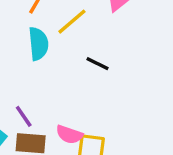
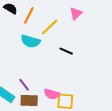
cyan semicircle: (38, 44) -> (31, 41), turned 114

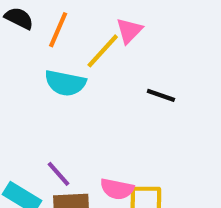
pink triangle: (76, 13) -> (129, 31), moved
black line: (66, 51) -> (161, 95), moved

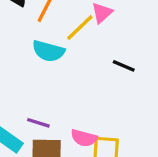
purple line: (59, 174) -> (38, 123), turned -35

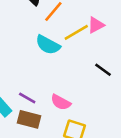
pink semicircle: (84, 138) -> (61, 102), moved

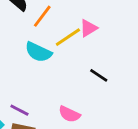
pink semicircle: (61, 102) -> (69, 114), moved

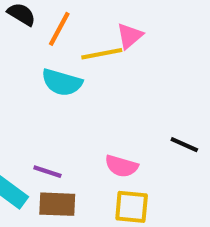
yellow line: (68, 37) -> (102, 54), turned 32
black line: (99, 75) -> (184, 145), moved

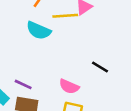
black line: (184, 145) -> (100, 67), moved

